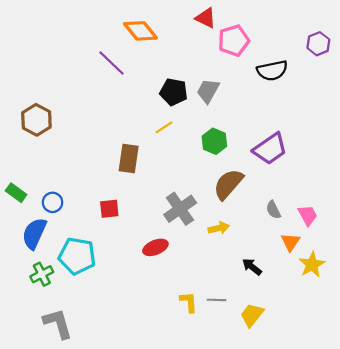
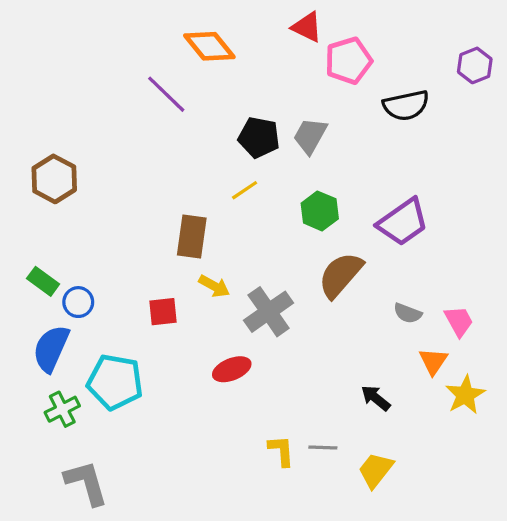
green rectangle: (16, 193) -> (43, 281), moved
gray semicircle: (273, 210) -> (408, 313), turned -42
yellow arrow: (219, 228) -> (214, 286), moved, turned 42

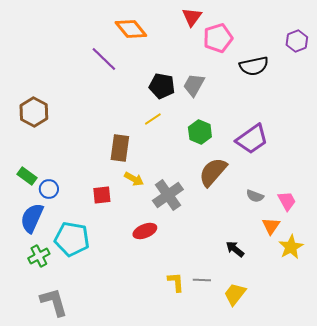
red triangle: (307, 27) -> (192, 17), turned 40

